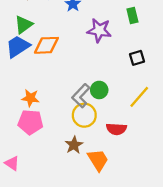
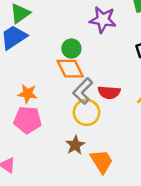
orange diamond: (46, 45) -> (70, 69), moved, turned 65
green circle: (99, 90) -> (71, 48), moved
red semicircle: (116, 129) -> (109, 92), moved

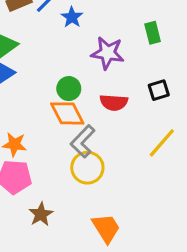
red semicircle: (109, 92) -> (114, 103), moved
brown star: (75, 145) -> (41, 214), moved

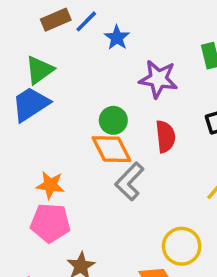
red semicircle: (114, 103) -> (165, 137), turned -100
yellow circle: (87, 168) -> (182, 246), moved

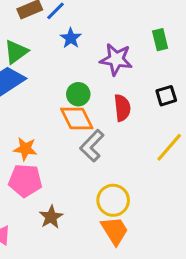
blue star: (117, 38) -> (71, 38), moved
yellow circle: (182, 246) -> (113, 200), moved

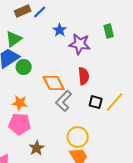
blue star: (71, 38) -> (60, 30), moved
green circle: (78, 94) -> (24, 67), moved
black square: (166, 96) -> (96, 102), moved, turned 32

